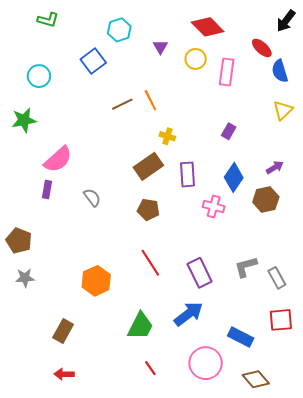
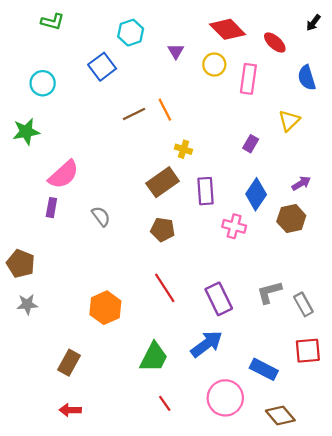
black arrow: (286, 21) -> (313, 23), size x0.7
red ellipse: (262, 48) -> (275, 43), moved
yellow triangle: (283, 110) -> (289, 121), moved

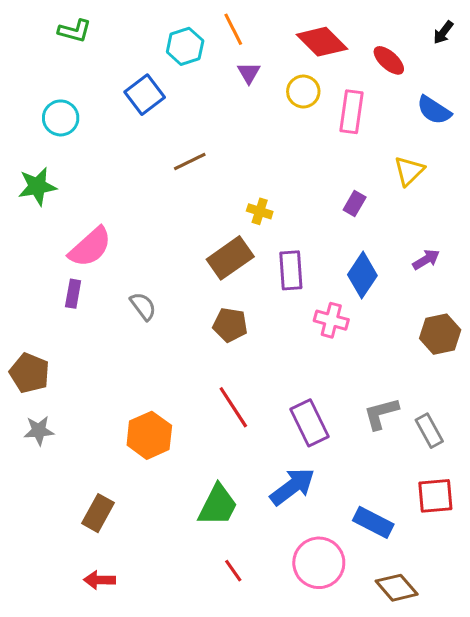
blue semicircle: (307, 78) -> (434, 110), turned -40
orange line: (165, 110) -> (233, 29), moved
brown hexagon: (291, 219) -> (440, 334), moved

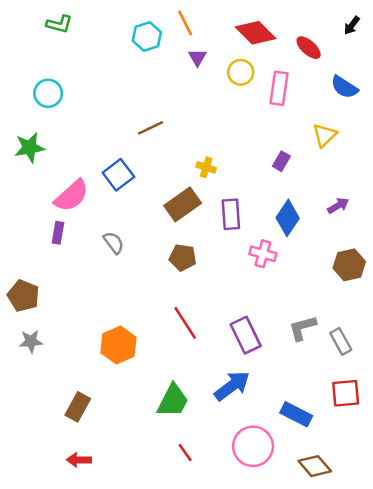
blue square: (145, 95) -> (118, 175), moved

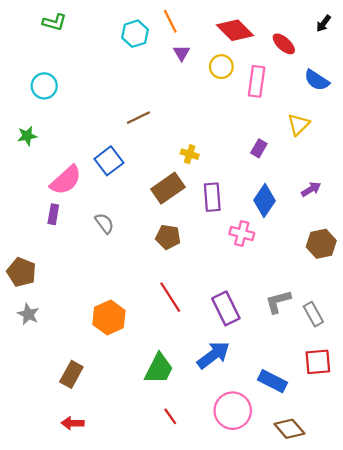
green star: (30, 148) -> (27, 136), size x0.7
gray star: (31, 341) -> (28, 314), turned 30

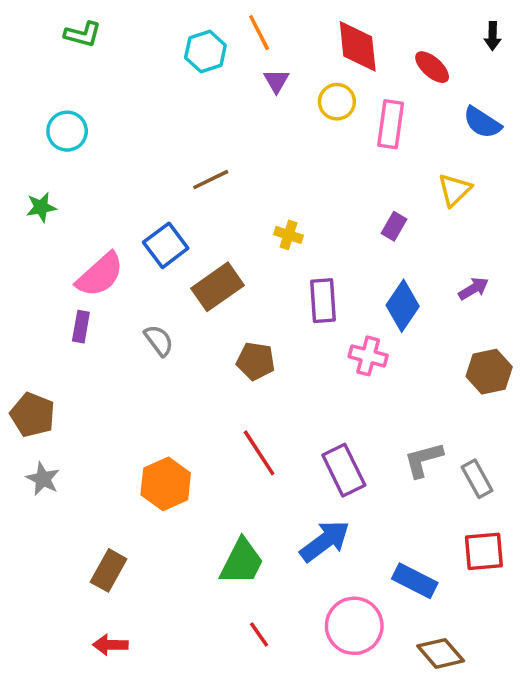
black arrow: (324, 23) -> (493, 36), turned -36
red diamond: (235, 30) -> (358, 46), turned 39
brown rectangle: (168, 188) -> (218, 287), moved

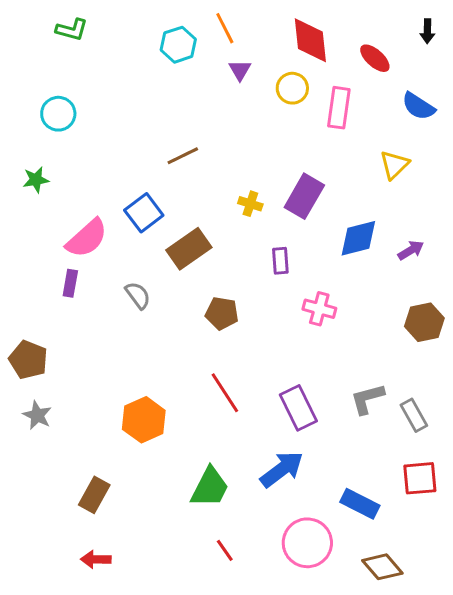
purple rectangle: (394, 226) -> (304, 196), moved, size x1.8
purple rectangle: (323, 301) -> (280, 261), size x0.7
blue diamond: (403, 306) -> (358, 238), moved, turned 42

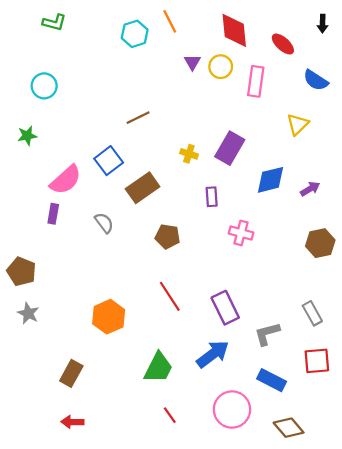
purple triangle: (240, 70) -> (192, 62), moved
gray L-shape: (367, 399) -> (267, 334), moved

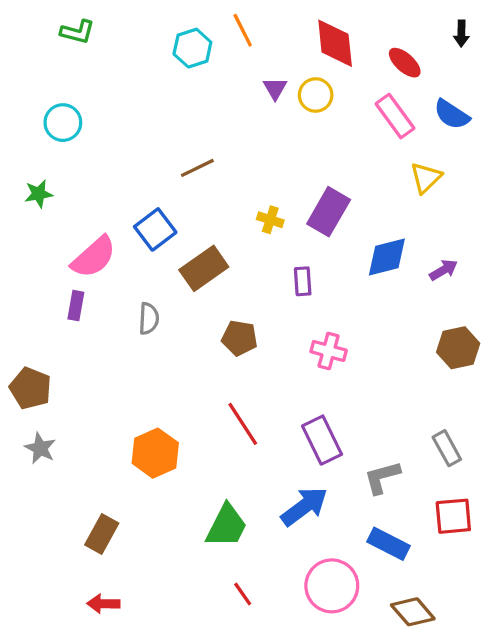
pink rectangle: (256, 81) -> (395, 116), moved, turned -44
gray semicircle: (104, 223) -> (149, 319), turned 40
pink cross: (241, 233) -> (329, 351), moved

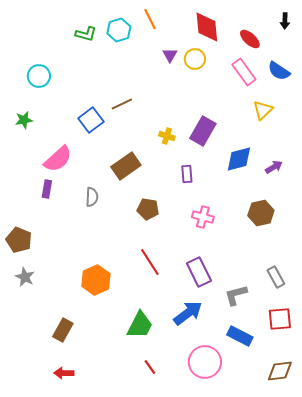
green L-shape: (77, 32) -> (86, 34), moved
blue square: (155, 229) -> (91, 120), moved
brown hexagon: (458, 348) -> (261, 213), moved
brown diamond: (413, 612) -> (280, 371), moved, turned -56

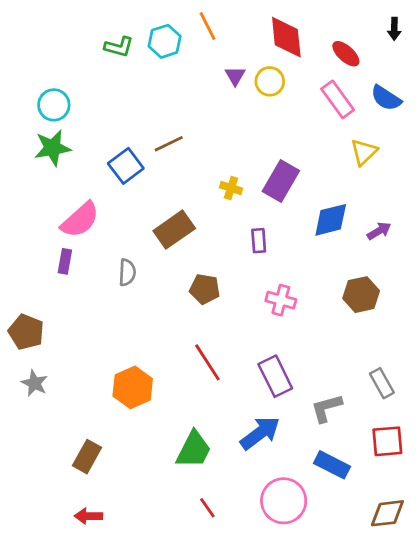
green star: (24, 120) -> (52, 148), moved, size x1.5

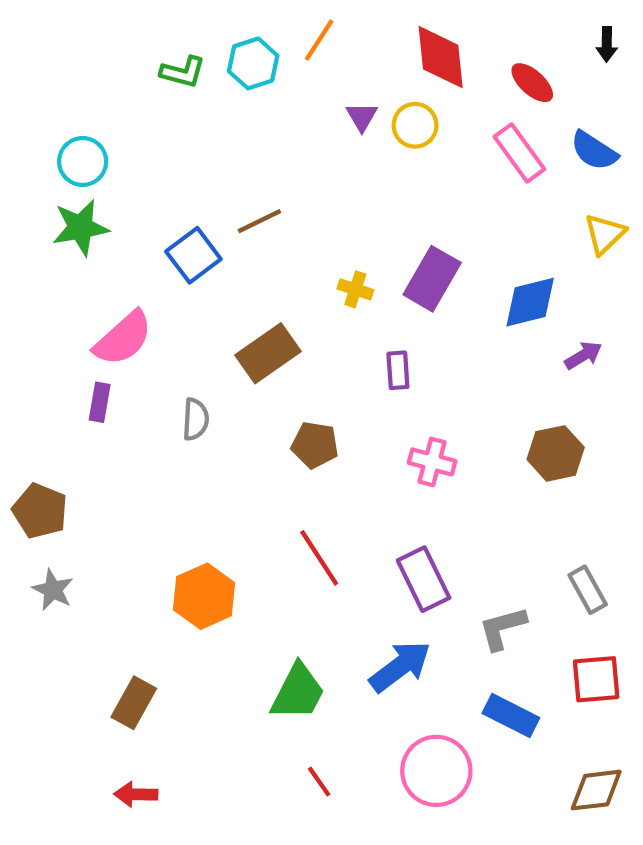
orange line: (207, 26) -> (319, 40), turned 60
yellow triangle: (364, 152) -> (605, 234), moved
blue diamond: (331, 220) -> (530, 302), moved

